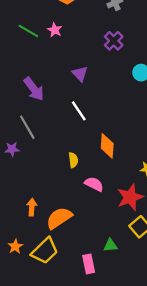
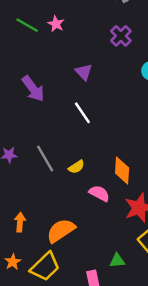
gray line: (27, 127) -> (45, 158), moved
orange diamond: (107, 146) -> (122, 170), moved
yellow semicircle: (73, 160) -> (76, 167), turned 64
orange arrow: (32, 207) -> (20, 222), moved

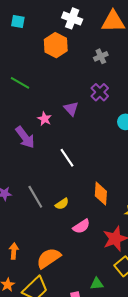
pink star: (56, 24) -> (44, 119), moved
purple triangle: (84, 72) -> (71, 109), moved
orange diamond: (122, 170) -> (101, 194), moved
pink semicircle: (99, 193) -> (81, 226), turned 120

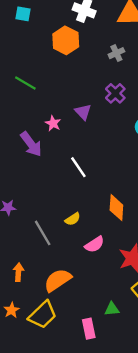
gray line: (35, 197) -> (43, 233), moved

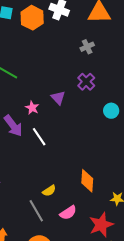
orange hexagon: (66, 40) -> (32, 18), moved
white line: (78, 167) -> (39, 137), moved
gray line: (43, 233) -> (36, 211), moved

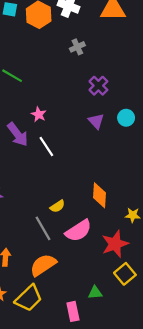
gray cross: (87, 47) -> (77, 47), moved
purple triangle: (58, 98) -> (96, 121), moved
pink semicircle: (68, 213) -> (78, 231), size x1.4

